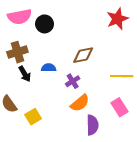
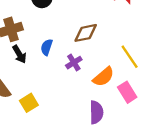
blue semicircle: (49, 68) -> (47, 47), turned -72
yellow line: (122, 76) -> (130, 57), turned 55
orange semicircle: (80, 103) -> (103, 77), moved

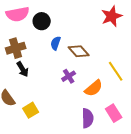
brown diamond: (86, 33) -> (79, 51), turned 60
blue semicircle: (47, 47) -> (56, 43), moved
pink rectangle: (127, 92) -> (114, 113), moved

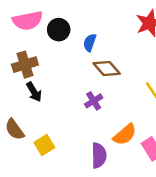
blue semicircle: (56, 43) -> (90, 43), moved
orange semicircle: (94, 88) -> (125, 135), moved
purple semicircle: (88, 118) -> (99, 155), moved

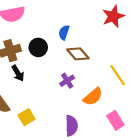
black circle: (59, 30) -> (38, 47), moved
orange semicircle: (125, 135) -> (93, 97), moved

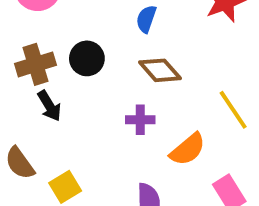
blue semicircle: (64, 32) -> (146, 19), moved
purple cross: (67, 81) -> (140, 120), turned 32

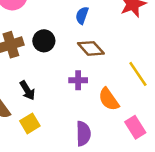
black arrow: (49, 106) -> (27, 90), moved
orange semicircle: (188, 149) -> (109, 99), turned 95

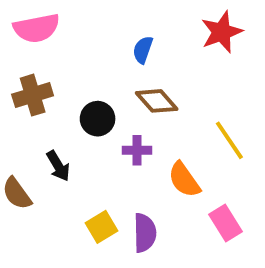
black circle: (44, 41) -> (98, 119), moved
yellow square: (30, 123) -> (101, 227), moved

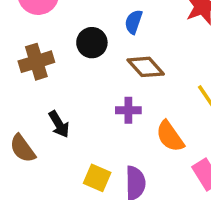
black circle: (98, 119) -> (92, 43), moved
yellow square: (101, 227) -> (97, 178), turned -36

